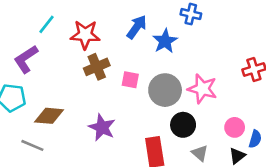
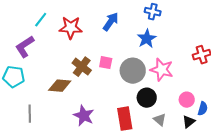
blue star: (165, 41) -> (147, 39), moved
brown cross: (97, 67) -> (82, 67), moved, turned -30
brown diamond: (49, 116) -> (60, 86), moved
purple star: (102, 127) -> (84, 116), moved
gray line: (32, 145) -> (30, 114), turned 66

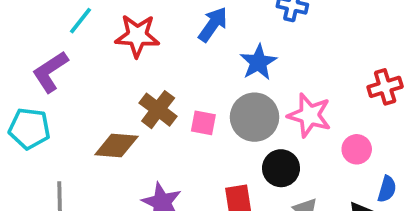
blue star: (147, 39) -> (258, 62), moved
pink square: (106, 63) -> (203, 123), moved
pink circle: (187, 100) -> (357, 149), moved

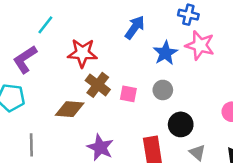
red star: (137, 36) -> (82, 53), moved
pink star: (309, 115) -> (200, 45), moved
gray circle: (255, 117) -> (163, 90), size x0.6

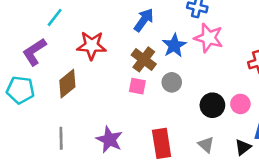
brown cross: (98, 85) -> (144, 59), moved
brown diamond: (70, 109) -> (67, 84), moved, turned -44
black circle: (181, 124) -> (212, 105), moved
gray line: (31, 145) -> (61, 138), moved

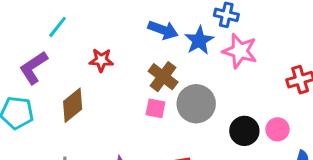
blue arrow: (144, 20) -> (163, 30), turned 75
red star: (92, 45) -> (101, 60), size x0.7
blue star: (174, 45) -> (199, 40), moved
gray circle: (172, 82) -> (196, 104), size x1.6

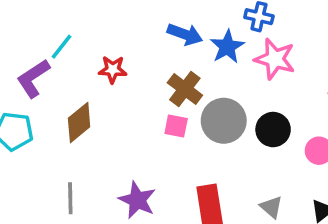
cyan line: (58, 27) -> (61, 47), moved
black circle: (244, 131) -> (273, 130), moved

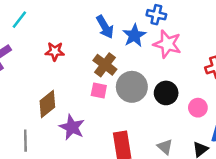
blue arrow: (185, 34) -> (105, 27), turned 40
cyan line: (61, 47) -> (19, 20), moved
brown diamond: (79, 122) -> (47, 104), moved
purple star: (137, 200) -> (72, 127), moved

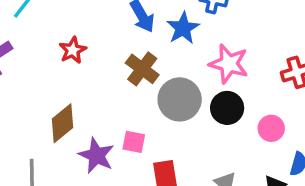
pink star: (167, 44) -> (229, 64), moved
red star: (55, 51) -> (73, 50), turned -30
pink square: (99, 91) -> (134, 142), moved

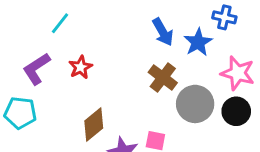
red star: (73, 50) -> (81, 67), moved

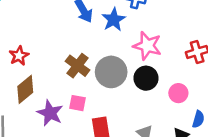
red star: (81, 67) -> (19, 56), moved
brown cross: (163, 78) -> (77, 66), moved

